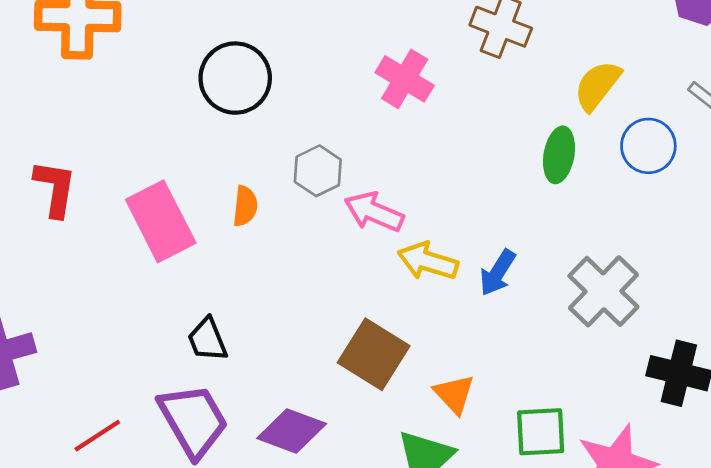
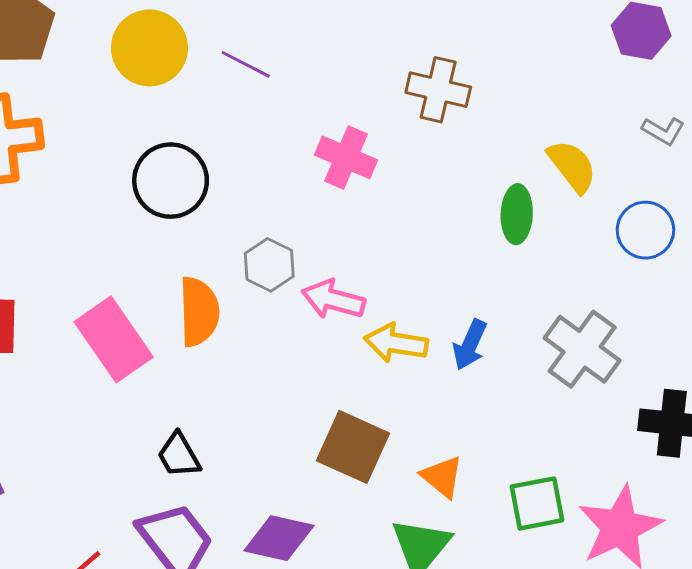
yellow semicircle: (597, 86) -> (572, 166), moved, turned 112
blue circle: (648, 146) -> (645, 230), moved
orange semicircle: (245, 206) -> (199, 312), size x1.6

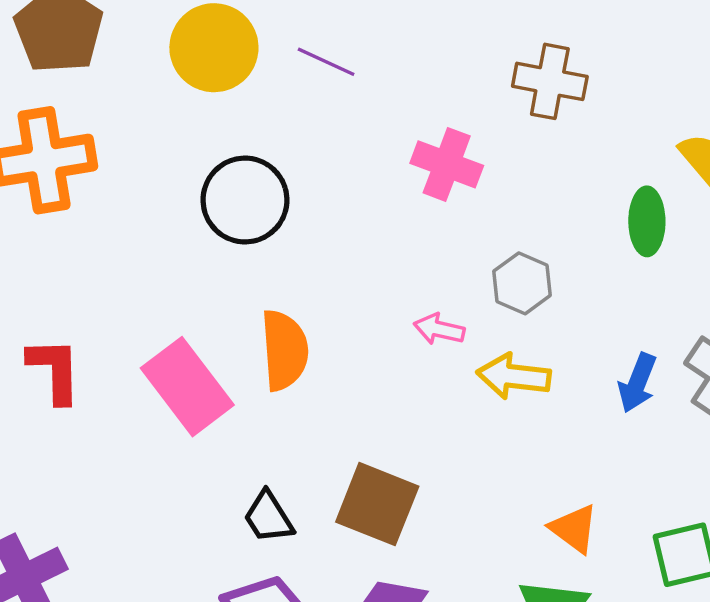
gray hexagon: (269, 265) -> (522, 283), moved
pink arrow: (333, 299) -> (439, 329), size x0.7
blue arrow: (470, 345) -> (637, 383), moved
brown square: (353, 447) -> (377, 504), moved

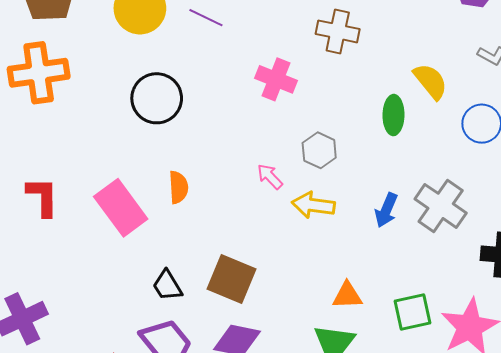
pink arrow: (439, 329) -> (270, 177), turned 32
orange semicircle: (284, 350) -> (178, 187), size x0.7
orange triangle: (574, 529) -> (347, 296), turned -40

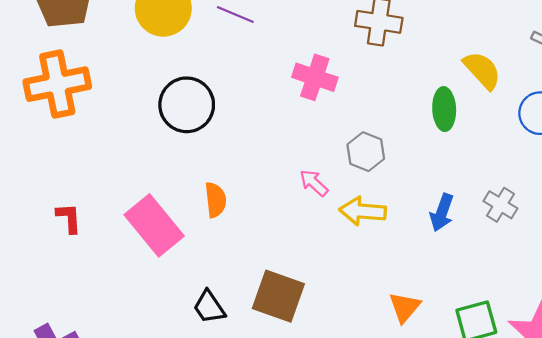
red L-shape: (43, 197) -> (69, 218), size x0.7
gray cross: (441, 206) -> (500, 205), size x0.6
orange triangle: (347, 296) -> (405, 307), turned -44

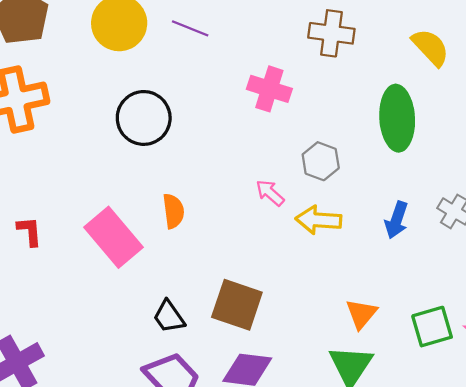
yellow semicircle: (482, 70) -> (430, 47), moved
green ellipse: (444, 109) -> (397, 118), size x1.5

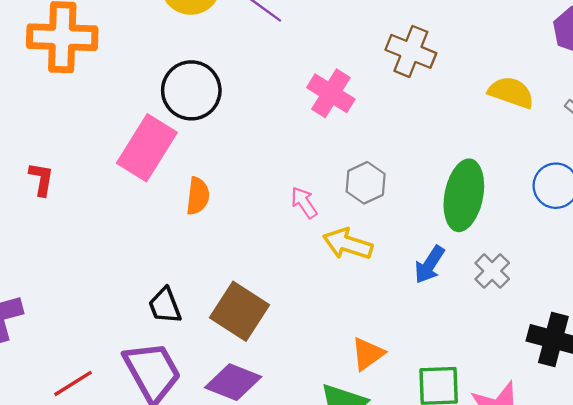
yellow semicircle: (430, 47) -> (511, 92), turned -42
green ellipse: (397, 118) -> (464, 195), moved
pink rectangle: (114, 237) -> (147, 148), moved, turned 58

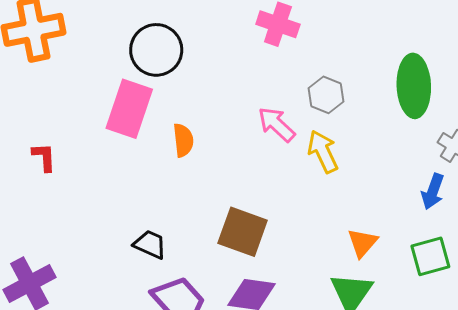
pink arrow: (304, 203) -> (277, 124), size x1.4
yellow arrow: (348, 244) -> (323, 151), turned 60
blue arrow: (430, 265) -> (433, 192), moved
black trapezoid: (165, 306) -> (150, 244), moved, turned 148

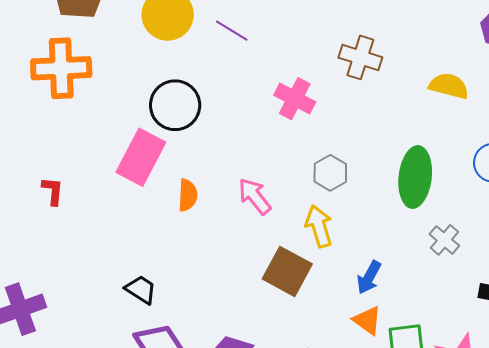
pink arrow: (277, 124) -> (255, 196), moved
blue arrow: (433, 192) -> (369, 277), moved
brown square: (243, 232) -> (287, 271), moved
orange triangle: (362, 243) -> (367, 320), moved, turned -44

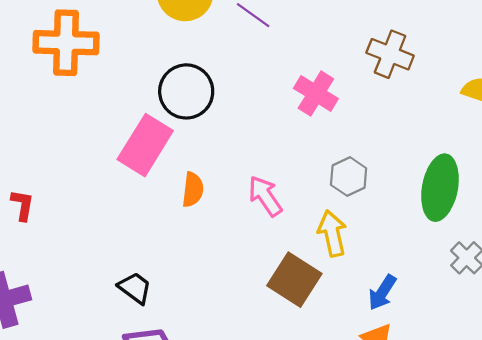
red L-shape: (53, 191) -> (22, 205), moved

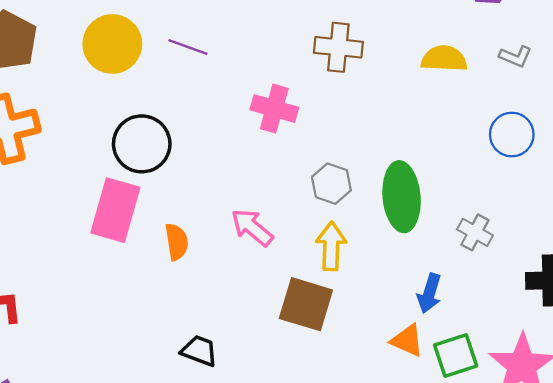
green ellipse: (440, 188) -> (402, 197), moved
yellow arrow: (332, 233) -> (331, 246), turned 30
black trapezoid: (135, 288) -> (199, 351), moved
blue arrow: (382, 292) -> (429, 293), moved

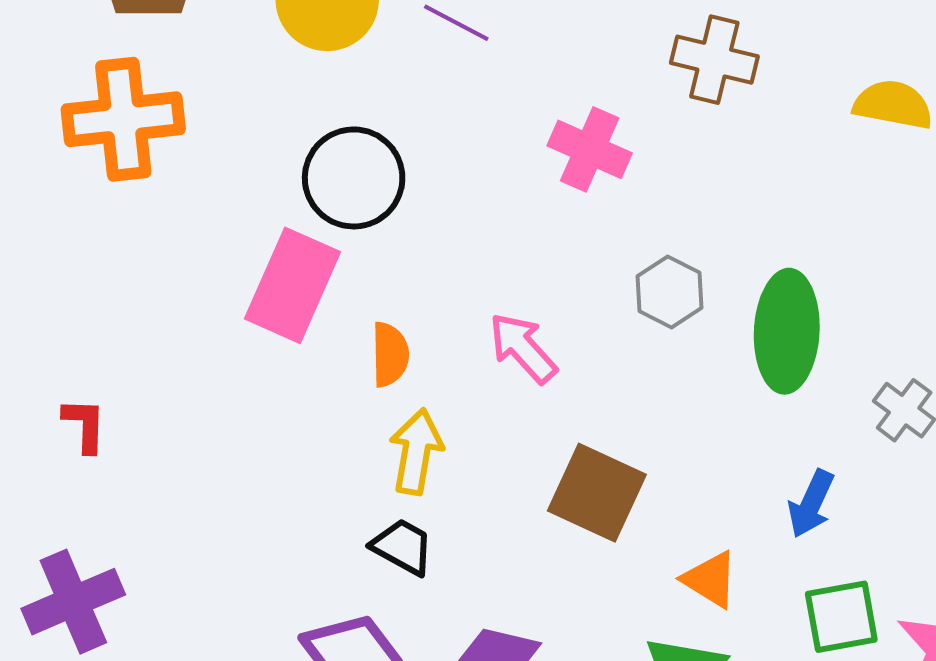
yellow arrow: (331, 246) -> (416, 452), moved
orange triangle: (407, 340) -> (710, 580), moved

